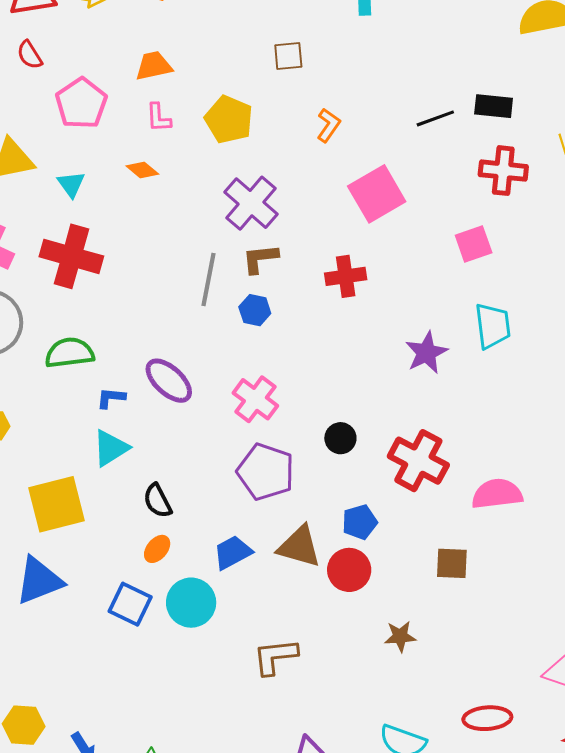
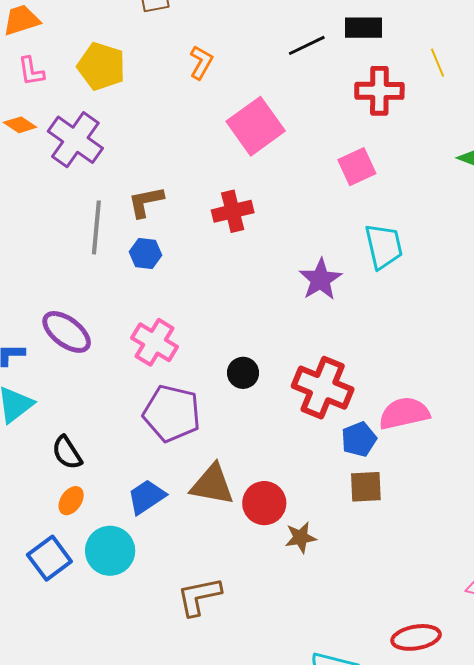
purple cross: (251, 203) -> (75, 140), moved
blue pentagon: (360, 522) -> (359, 439), moved
blue square: (130, 604) -> (49, 558), turned 33
brown star: (400, 636) -> (301, 537), moved

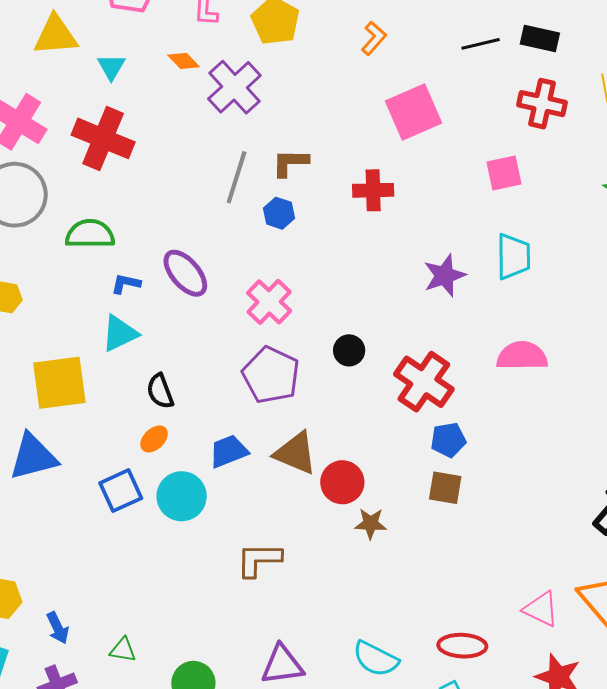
pink semicircle: (404, 413) -> (522, 356), moved

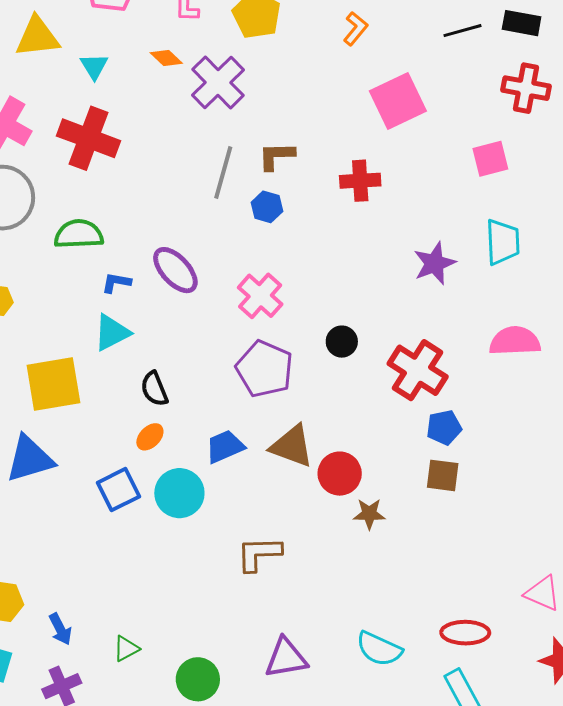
green triangle: (123, 650) -> (126, 649), turned -36

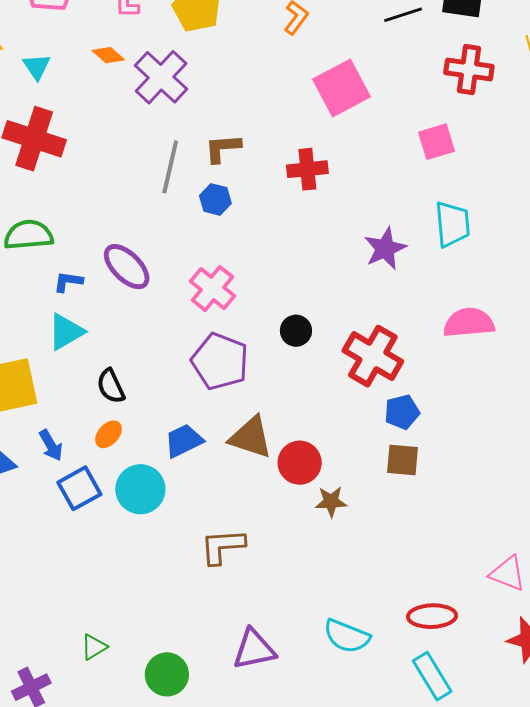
blue arrow: (60, 629) -> (51, 445), moved

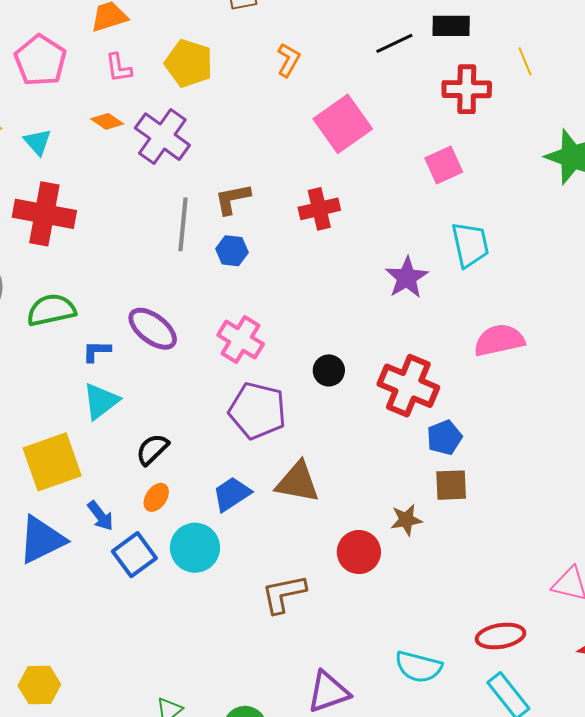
black semicircle: (111, 386) -> (152, 449), turned 78
red circle: (300, 463) -> (359, 552), moved
brown star: (331, 502) -> (406, 520), moved

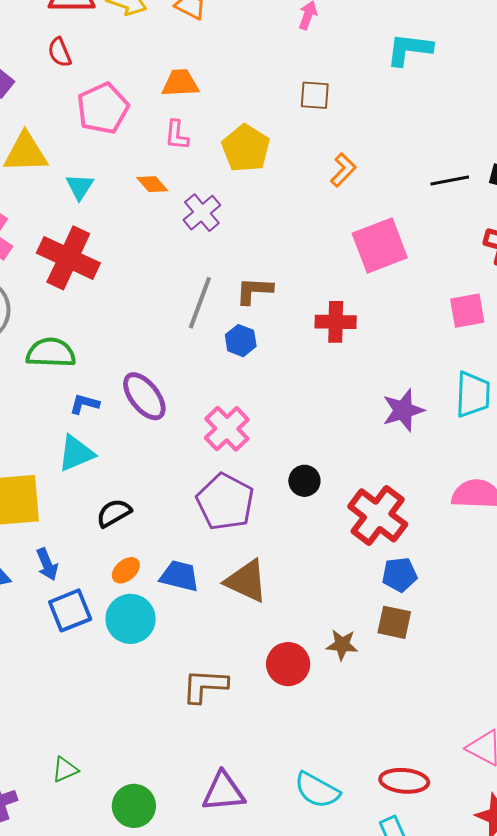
purple cross: (162, 137) -> (202, 213), size x0.7
blue trapezoid: (232, 494) -> (180, 576), turned 33
orange ellipse: (156, 497) -> (126, 570), moved

